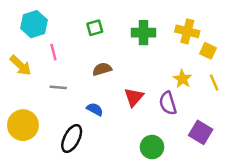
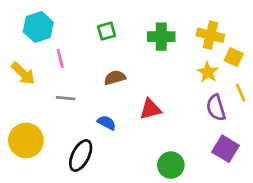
yellow star: (182, 79) -> (208, 72), moved
red triangle: (134, 97) -> (150, 109), turned 35
purple semicircle: (168, 103) -> (216, 108), moved

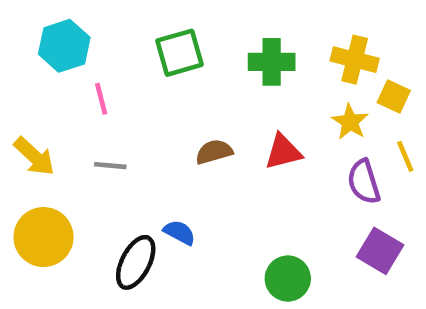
green square: (107, 31) -> (179, 53), size x1.5
yellow arrow: (23, 73) -> (34, 156), moved
brown semicircle: (115, 78) -> (214, 152), moved
red triangle: (150, 109) -> (283, 152), moved
blue semicircle: (107, 123) -> (179, 232), moved

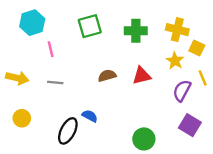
yellow arrow: (34, 156) -> (17, 78), turned -30
purple semicircle: (364, 182) -> (182, 91), turned 45
yellow circle: (44, 237) -> (22, 118), size x0.6

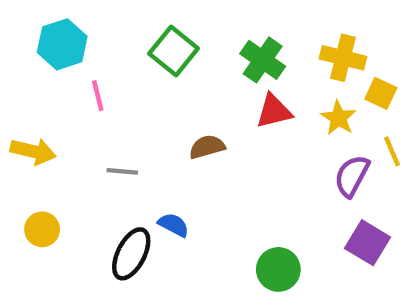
green square: (90, 26) -> (174, 51), turned -35
green cross: (136, 31) -> (263, 60), turned 35
red triangle: (142, 76) -> (274, 111), moved
gray line: (55, 83) -> (122, 171), moved

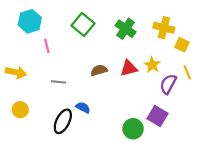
red triangle: (274, 111) -> (129, 68), moved
yellow star: (338, 118) -> (152, 65), moved
purple square: (367, 243) -> (158, 116), moved

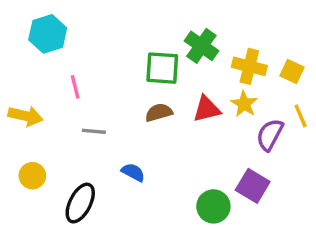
green square: (83, 24) -> (162, 68), moved, turned -35
yellow cross: (164, 28) -> (249, 66), moved
pink line: (47, 46) -> (75, 87), moved
black ellipse: (63, 121) -> (80, 203), moved

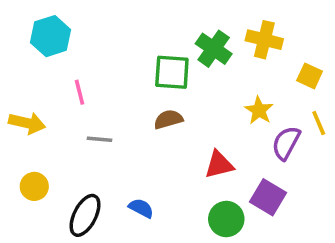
yellow cross: (249, 66) -> (264, 40), moved
red triangle: (207, 109) -> (219, 165), moved
blue semicircle: (133, 172) -> (141, 208), moved

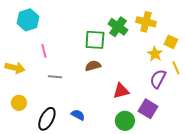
yellow star: (259, 110) -> (155, 54), moved

